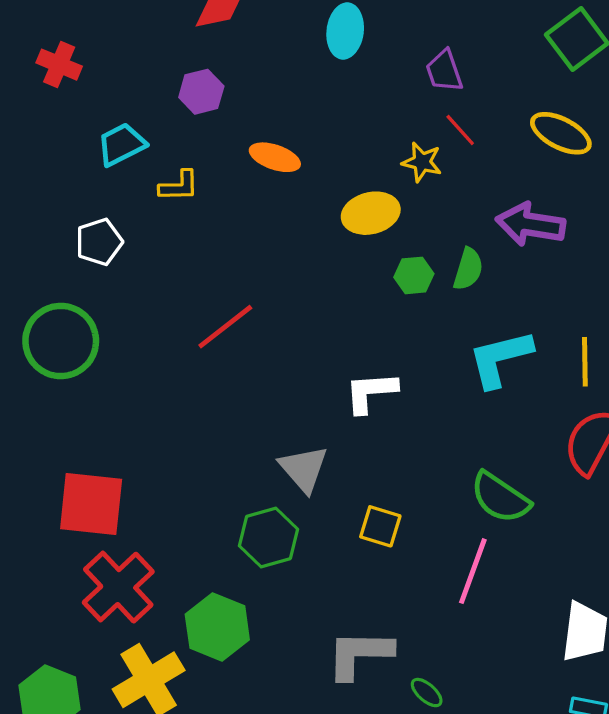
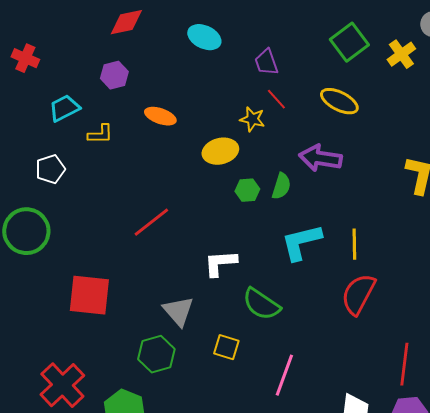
cyan ellipse: (345, 31) -> (204, 37), turned -72
red line: (225, 327) -> (151, 222), moved
green semicircle: (500, 498) -> (261, 304), moved
red square: (91, 504) -> (89, 295), moved

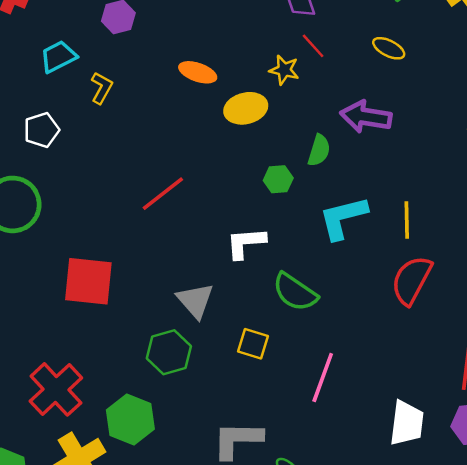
yellow ellipse: (339, 101) -> (389, 48), size x0.7
orange ellipse: (160, 116) -> (198, 72), moved
yellow L-shape: (100, 134) -> (102, 88), turned -60
green hexagon: (247, 190) -> (278, 179), moved

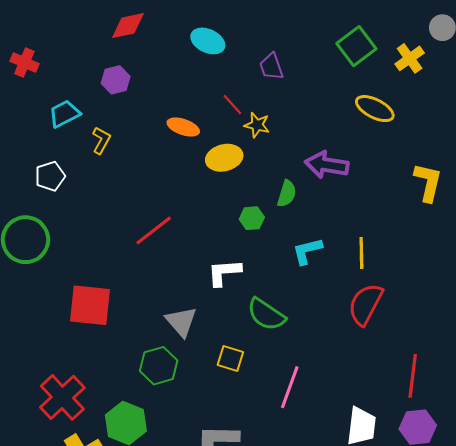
red line: (313, 46) -> (232, 104), moved
yellow ellipse: (389, 48) -> (375, 109), moved, size x1.4
cyan L-shape: (343, 218) -> (307, 251), size x0.7

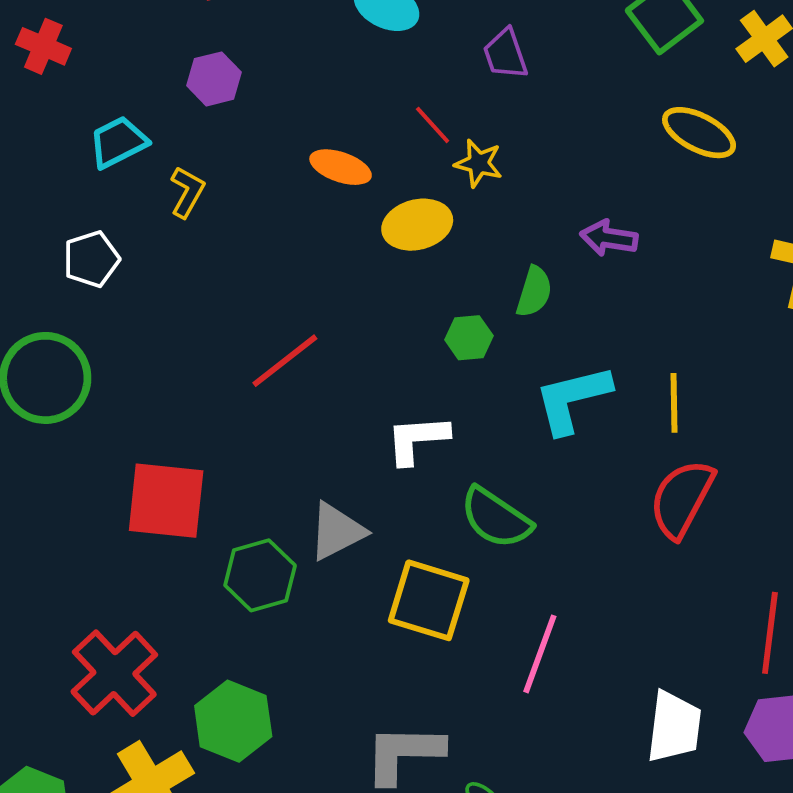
purple arrow: (327, 165) -> (609, 238), size x0.7
cyan L-shape: (307, 251) -> (572, 399), size x1.4
gray triangle: (181, 322) -> (337, 531), turned 44
yellow square: (230, 359) -> (429, 600), size x1.6
green hexagon: (159, 366) -> (260, 575), moved

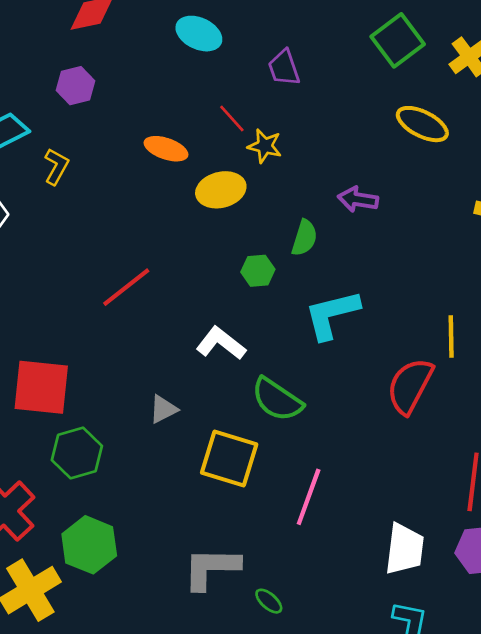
yellow line: (674, 403) -> (451, 336), moved
white L-shape: (417, 439) -> (221, 343), turned 42
gray triangle: (337, 531) -> (163, 409), size x0.7
green hexagon: (260, 575) -> (77, 453), moved

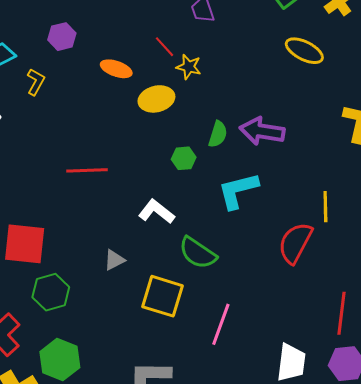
purple hexagon: (76, 86) -> (62, 37), moved
purple arrow: (358, 199) -> (262, 131), moved, size x1.5
red line: (126, 287) -> (87, 170), turned 36

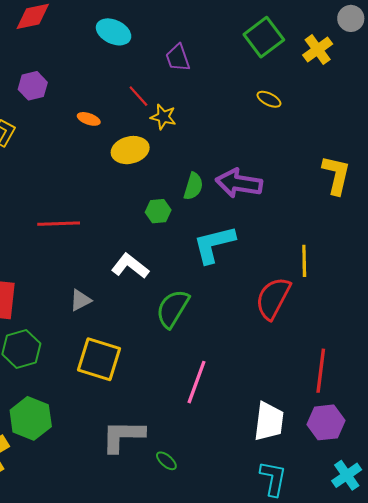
yellow ellipse: (304, 51) -> (269, 99), moved, size x0.6
orange ellipse: (116, 69) -> (89, 119), size x0.7
green semicircle: (198, 253) -> (173, 309), turned 87
gray triangle: (114, 260) -> (80, 300), moved
yellow square: (162, 296) -> (99, 359), moved

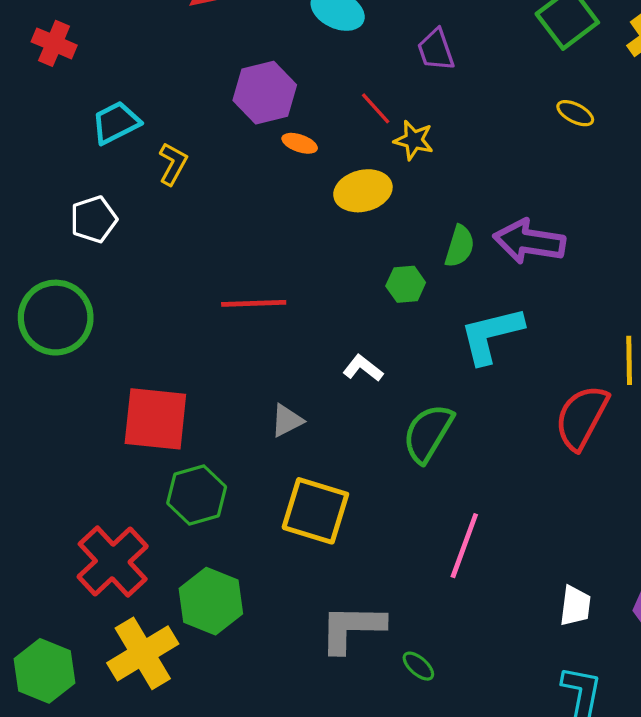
purple hexagon: (33, 86) -> (265, 93), moved, size x1.4
white L-shape: (130, 266) -> (363, 368), size x0.7
white trapezoid: (269, 421) -> (575, 606), size x0.7

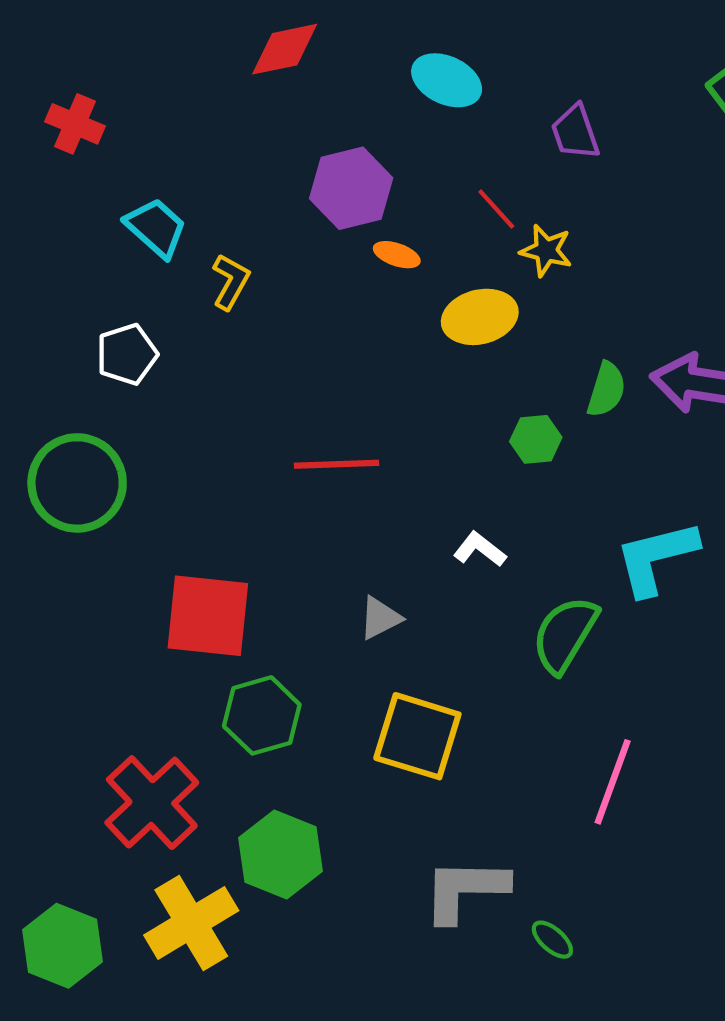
cyan trapezoid: (116, 123) -> (156, 228), turned 69
cyan L-shape: (491, 335) -> (656, 558), moved

